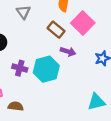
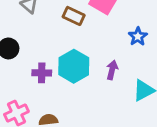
purple arrow: (68, 52) -> (112, 70), moved, turned -80

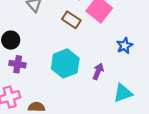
purple cross: (42, 73) -> (18, 64), moved

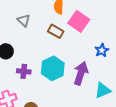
purple cross: (18, 64) -> (24, 71), moved
purple arrow: (98, 71) -> (81, 73), size x1.6

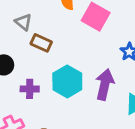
brown rectangle: (56, 31) -> (41, 43), moved

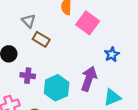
cyan hexagon: (67, 81) -> (57, 88), moved

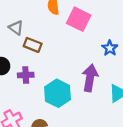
purple cross: (28, 76) -> (26, 75), moved

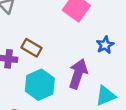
brown rectangle: (33, 45) -> (31, 48), moved

